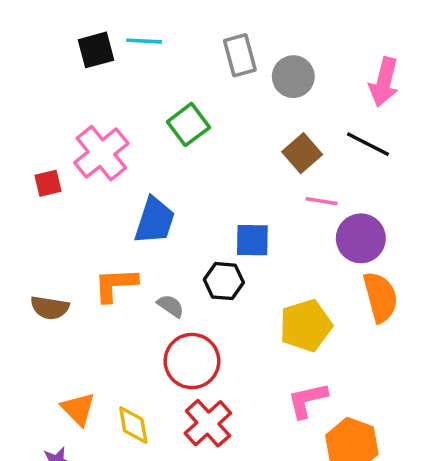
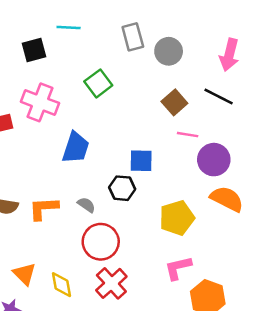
black square: (96, 50) -> (34, 50), moved
pink cross: (101, 153) -> (40, 102), turned -30
orange L-shape: (116, 285) -> (44, 208), moved
orange semicircle: (380, 297) -> (227, 199), turned -48

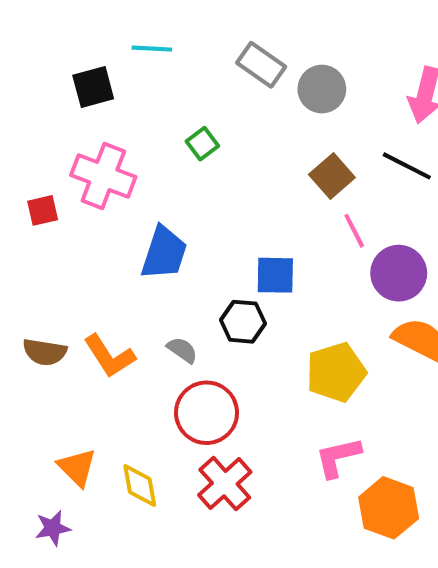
gray rectangle: (133, 37) -> (261, 65), turned -40
green square: (98, 83) -> (202, 144), size x0.7
pink line: (188, 135) -> (354, 231), turned 54
orange L-shape: (44, 208) -> (109, 356), turned -120

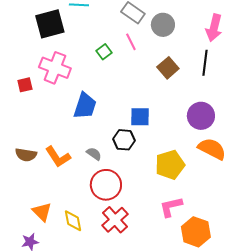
black square: (93, 87) -> (50, 24), size x1.4
black line: (407, 166) -> (205, 63), turned 70
pink line: (354, 231) -> (131, 42), moved

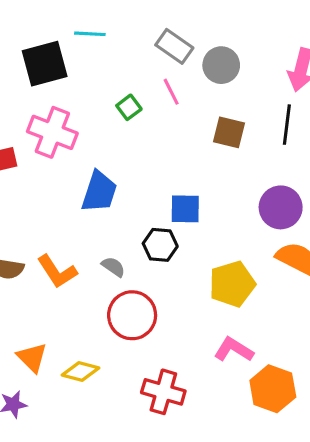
brown square: (168, 68) -> (229, 132), turned -35
pink L-shape: (171, 207) -> (234, 350), turned 45
red cross: (115, 220) -> (163, 392), moved, turned -32
yellow diamond: (73, 221) -> (81, 372), turned -65

